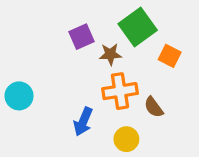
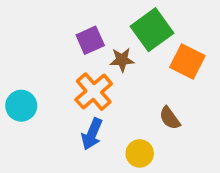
orange square: (170, 56) -> (187, 62), size x1.4
orange cross: (120, 91) -> (94, 92), moved, turned -32

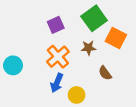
brown star: (122, 60) -> (89, 48), moved
yellow circle: (140, 153) -> (77, 95), moved

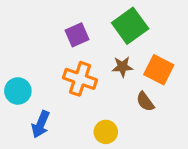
orange square: (116, 38) -> (159, 70), moved
orange cross: (58, 57) -> (80, 79), turned -30
blue arrow: (57, 83) -> (41, 124), moved

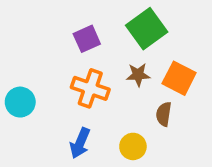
brown semicircle: (145, 102) -> (164, 114), turned 45
blue arrow: (41, 124) -> (80, 143), moved
yellow circle: (106, 132) -> (133, 146), moved

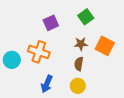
green square: (147, 29) -> (86, 17), size x0.7
orange cross: (90, 88) -> (39, 52), moved
brown semicircle: (164, 114) -> (79, 64), moved

